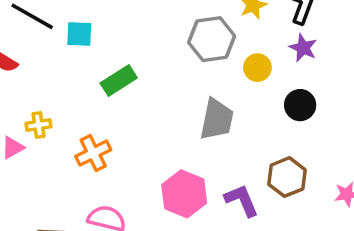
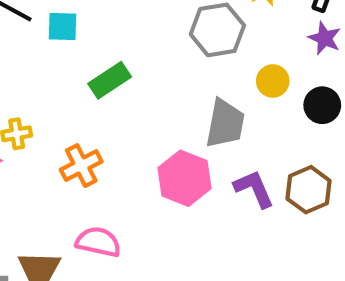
yellow circle: (257, 68) -> (273, 81), moved
pink hexagon: (184, 194) -> (184, 178), moved
purple L-shape: (242, 200) -> (254, 189), moved

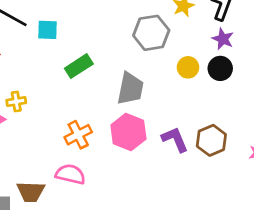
black circle: (322, 105) -> (220, 68), moved
gray trapezoid: (225, 124) -> (130, 89), moved
orange cross: (81, 166) -> (78, 135), moved

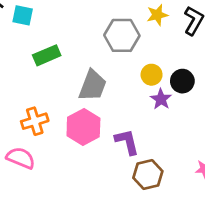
purple star: (223, 39) -> (161, 99), moved
brown hexagon: (211, 140) -> (148, 175), moved

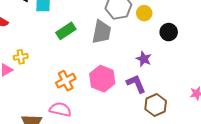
yellow circle: (152, 75) -> (144, 13), moved
gray trapezoid: (93, 85) -> (102, 32), moved
purple star: (161, 99) -> (144, 59), moved

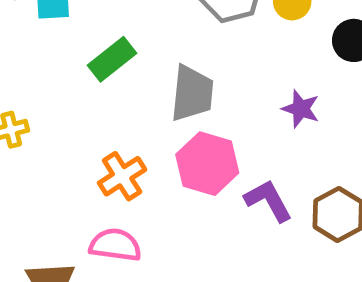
gray trapezoid: (102, 32) -> (192, 93), moved
purple L-shape: (136, 84) -> (268, 201), moved

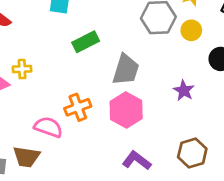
purple L-shape: (268, 201) -> (137, 160), moved, turned -36
pink semicircle: (115, 245) -> (48, 127), moved

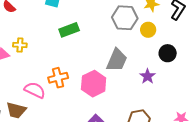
gray trapezoid: (126, 70) -> (117, 60), moved
purple star: (184, 90) -> (148, 76), moved

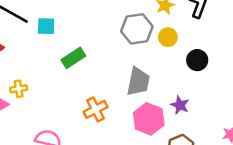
purple star: (148, 76) -> (180, 105), moved
orange cross: (58, 78) -> (96, 109), moved
pink hexagon: (94, 84) -> (149, 119), moved

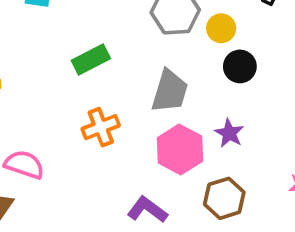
green rectangle: (73, 58) -> (91, 59), moved
black circle: (197, 60) -> (240, 66), moved

